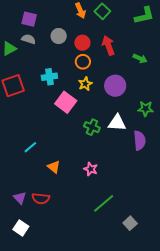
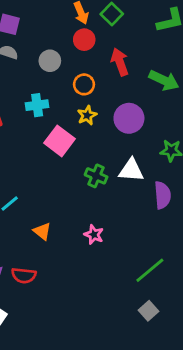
gray circle: (59, 36) -> (50, 61), moved
red circle: (82, 43) -> (84, 40), moved
green arrow: (140, 58) -> (164, 80), size x1.5
green line: (104, 203) -> (150, 270), moved

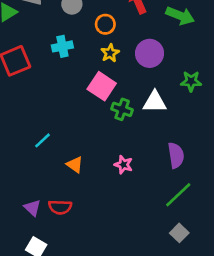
pink square: (60, 141) -> (102, 86), moved
purple semicircle: (163, 195) -> (176, 155), moved

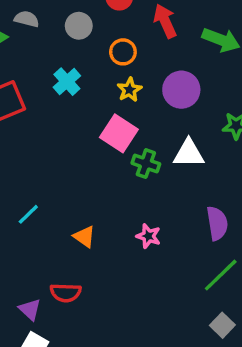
cyan cross: (62, 46) -> (67, 82), turned -30
cyan line: (43, 140) -> (28, 214), moved
purple triangle: (32, 208) -> (30, 309), moved

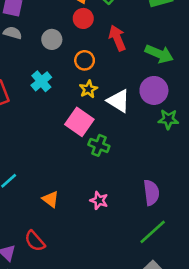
purple circle: (181, 90) -> (154, 90), moved
white triangle: (189, 153) -> (119, 101), moved, turned 30
red semicircle: (66, 293) -> (35, 241), turned 45

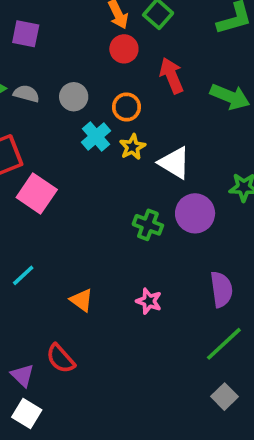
gray semicircle: (13, 33) -> (26, 94), moved
gray circle: (52, 39) -> (74, 97), moved
cyan cross: (41, 81) -> (96, 136), moved
purple circle: (154, 90) -> (195, 213), moved
pink square: (79, 122) -> (37, 194), moved

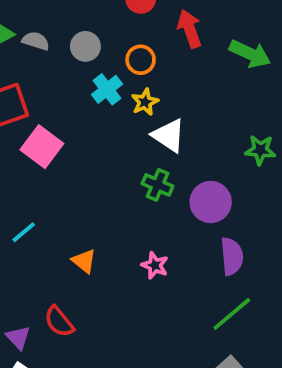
white triangle: (174, 163) -> (169, 135), moved
purple circle: (195, 213) -> (211, 202), moved

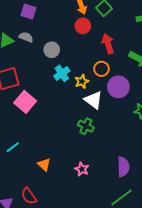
gray semicircle: (36, 41) -> (26, 37), moved
orange circle: (141, 60) -> (101, 69), moved
purple circle: (211, 202) -> (118, 87), moved

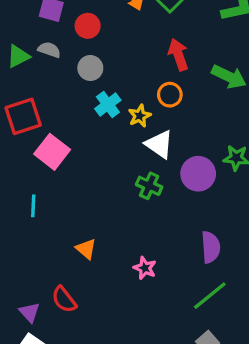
red circle: (83, 26) -> (88, 26), moved
purple circle: (118, 87) -> (198, 174), moved
cyan line: (13, 147) -> (33, 206), moved, turned -48
pink star: (82, 169) -> (145, 268), moved

